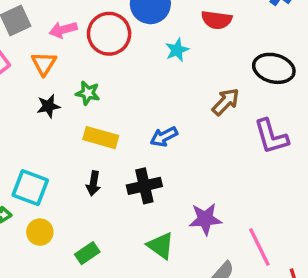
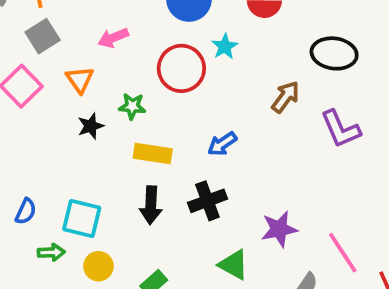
pink arrow: (63, 30) -> (113, 38), moved
red circle: (109, 34) -> (181, 68), moved
black arrow: (93, 183) -> (151, 205), size x1.4

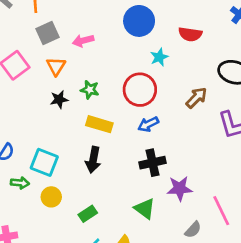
gray square: (43, 36) -> (48, 33), moved
red circle: (181, 68) -> (140, 90), moved
black cross: (207, 201) -> (153, 163), moved

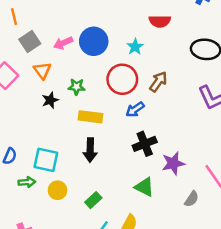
blue circle: (139, 21) -> (94, 41), moved
brown arrow: (196, 98) -> (158, 82), moved

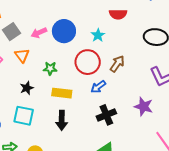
black star: (50, 100) -> (27, 88), moved
cyan square: (46, 160) -> (24, 116), moved
purple star: (173, 163) -> (144, 107), moved, turned 30

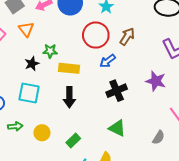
green star: (50, 68) -> (50, 51), moved

